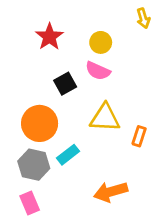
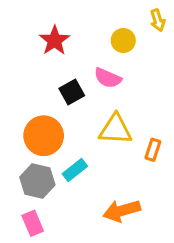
yellow circle: (101, 42) -> (123, 40), moved

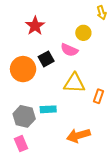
yellow circle: (123, 40) -> (83, 33), moved
orange circle: (44, 136) -> (23, 69), moved
cyan rectangle: (75, 170) -> (48, 109), turned 35

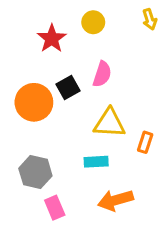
yellow circle: (83, 33) -> (93, 22), moved
pink semicircle: (69, 50) -> (102, 74), turned -96
cyan rectangle: (48, 109) -> (96, 162), moved
pink rectangle: (21, 144) -> (55, 208), moved

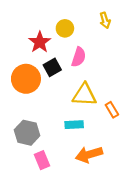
yellow arrow: (150, 19) -> (105, 20), moved
yellow circle: (93, 22) -> (65, 28), moved
red star: (52, 39) -> (40, 42), moved
orange rectangle: (145, 142) -> (112, 110), turned -49

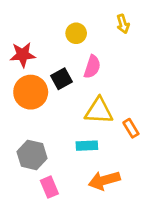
red star: (40, 42) -> (23, 55), moved, turned 30

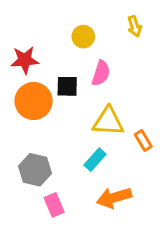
black square: (61, 79) -> (67, 86), turned 30
cyan rectangle: (87, 146) -> (95, 160), turned -45

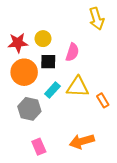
yellow arrow: (135, 26) -> (97, 19), size x1.5
yellow circle: (83, 37) -> (43, 39), moved
cyan rectangle: (95, 160) -> (52, 90), moved
gray hexagon: (35, 170) -> (29, 109), moved

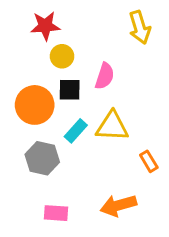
red star: (18, 43) -> (45, 26), moved
orange rectangle: (103, 100) -> (149, 161), moved
pink rectangle: (39, 147) -> (56, 213), turned -63

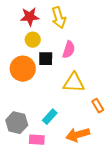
yellow arrow: (140, 27) -> (59, 18), moved
yellow circle: (62, 56) -> (33, 40), moved
cyan rectangle: (76, 131) -> (50, 117), moved
gray hexagon: (42, 158) -> (17, 123), moved

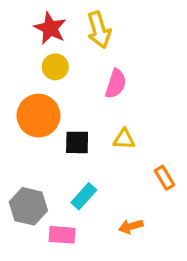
red star: (30, 17) -> (50, 28), turned 30
black square: (46, 59) -> (77, 142), moved
yellow triangle: (74, 83) -> (124, 139), size x0.6
orange arrow: (78, 135) -> (131, 226), size x0.6

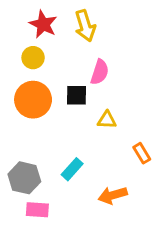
yellow circle: (55, 67) -> (33, 58), moved
black square: (77, 142) -> (76, 95), moved
orange arrow: (131, 226) -> (113, 195), size x1.4
pink rectangle: (62, 235) -> (37, 210), moved

